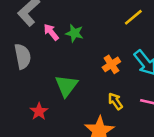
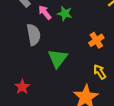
gray semicircle: (23, 56) -> (34, 35), moved
red star: (39, 111) -> (22, 87), moved

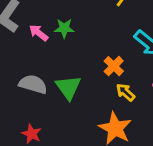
gray semicircle: (34, 35) -> (33, 84), moved, turned -50
orange cross: (96, 40) -> (114, 66), moved

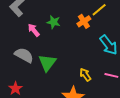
pink arrow: (39, 33) -> (34, 30), moved
orange cross: (114, 66) -> (84, 21), moved

